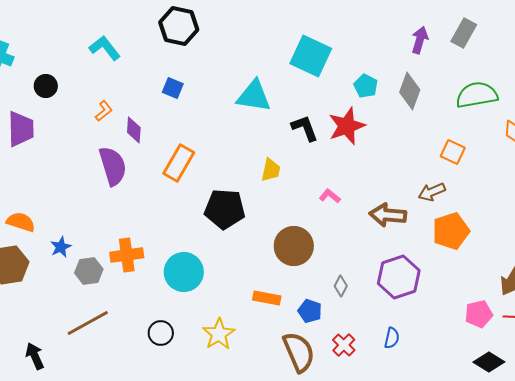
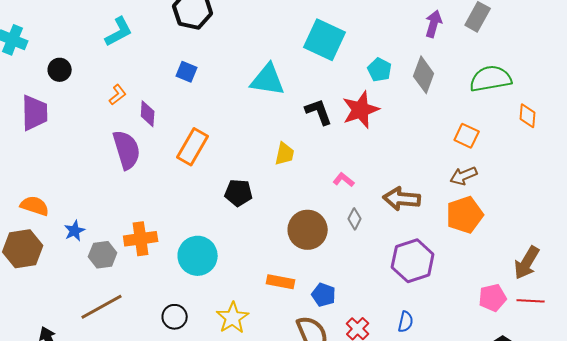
cyan L-shape: (105, 48) -> (119, 32), turned 100
brown arrow: (432, 192) -> (464, 176), moved
black pentagon: (225, 209) -> (239, 193), size x0.7
gray diamond: (341, 286) -> (355, 219), moved

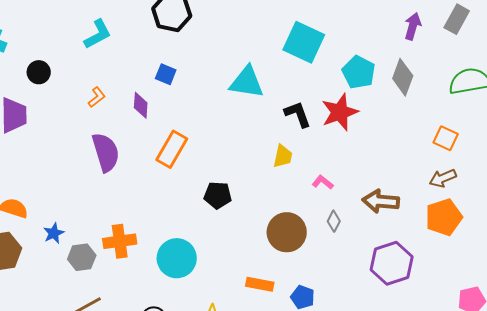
cyan pentagon: (380, 70) -> (359, 72), size x1.4
purple diamond: (148, 114) -> (141, 105), moved
yellow trapezoid: (285, 154) -> (283, 156), moved

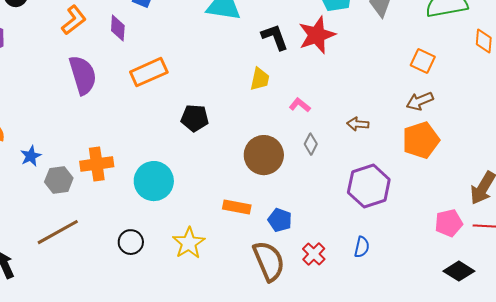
orange L-shape: (97, 97) -> (74, 20), size x1.4
orange rectangle: (172, 149) -> (149, 72), turned 36
brown arrow: (381, 201) -> (358, 124), size x0.6

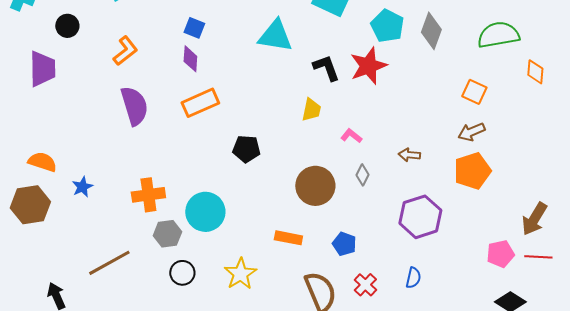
purple diamond: (118, 28) -> (190, 59), moved
gray hexagon: (59, 180) -> (167, 234), moved
blue pentagon: (280, 220) -> (344, 244), moved

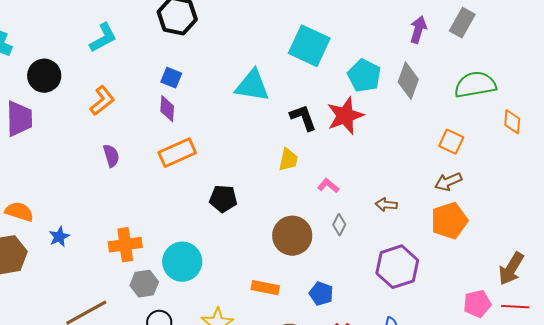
black circle: (67, 26) -> (44, 76), size x1.4
purple semicircle: (134, 106) -> (111, 156), size x0.6

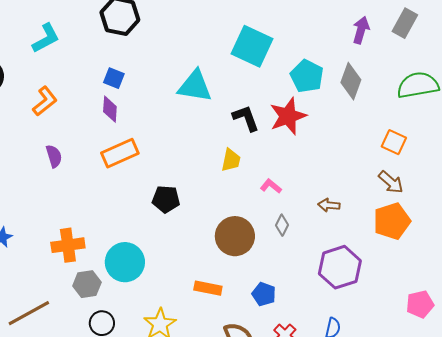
brown arrow: (448, 182) -> (391, 182), turned -116

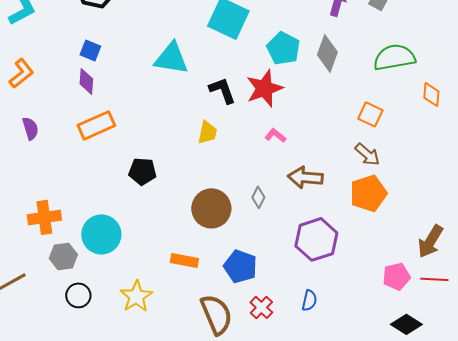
pink L-shape: (271, 186) -> (275, 135), moved
brown arrow: (329, 205) -> (305, 177), size x1.6
blue pentagon: (264, 294) -> (240, 266), size x1.4

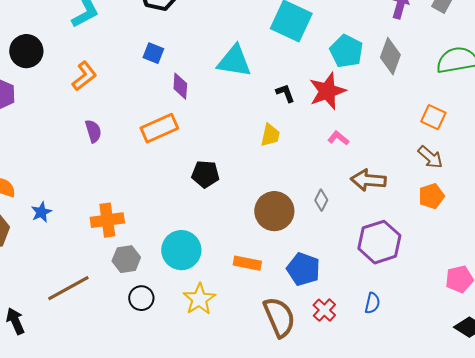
purple diamond: (86, 81) -> (180, 86), moved
black L-shape: (222, 90) -> (285, 93), size x0.7
orange pentagon: (368, 193) -> (431, 196), size x0.7
cyan circle: (101, 234) -> (181, 250), moved

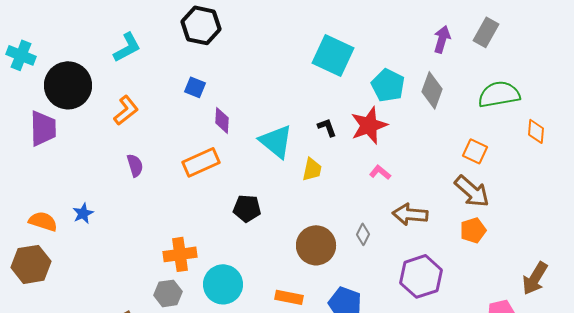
black circle: (26, 51) -> (68, 85), size x1.4
cyan triangle: (234, 61) -> (276, 141), moved, turned 30
brown arrow: (430, 157) -> (472, 191), size x1.4
blue star: (41, 212) -> (83, 213), moved
orange cross: (107, 220) -> (180, 254), moved

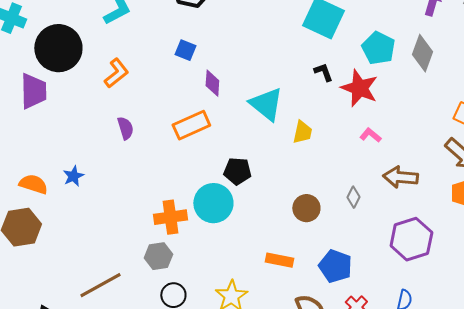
red star: (369, 125) -> (359, 88), turned -30
black L-shape: (327, 127) -> (323, 72), moved
brown circle: (316, 245) -> (306, 208), size x0.7
cyan circle: (223, 284) -> (213, 203), moved

